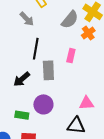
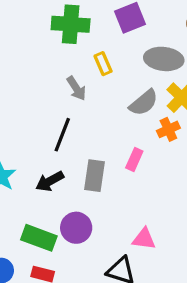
black line: (36, 49) -> (62, 135), moved
green rectangle: (22, 115) -> (39, 238), size x1.5

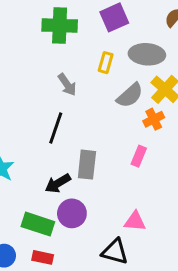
yellow rectangle: (103, 64) -> (106, 63), moved, turned 42
pink rectangle: (134, 159) -> (139, 156), moved
black arrow: (50, 181) -> (58, 183), moved

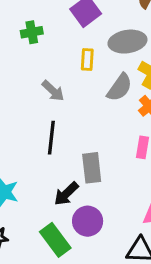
green cross: (60, 26) -> (32, 32), size x0.6
green rectangle: (38, 224) -> (55, 240), turned 48

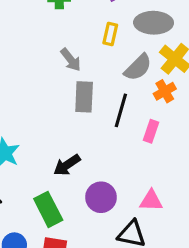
black line: (51, 138) -> (121, 110), moved
gray rectangle: (92, 168) -> (84, 97), moved
purple circle: (88, 221) -> (101, 197), moved

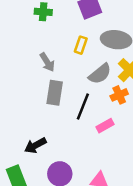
pink rectangle: (151, 131) -> (105, 126), turned 36

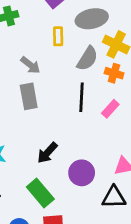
gray rectangle: (55, 93) -> (29, 96), moved
orange cross: (119, 95) -> (114, 73), turned -30

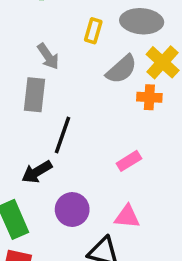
orange cross: (114, 73) -> (149, 97), turned -30
black line: (81, 97) -> (63, 135), moved
pink rectangle: (110, 109) -> (129, 161), moved

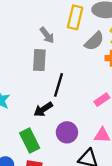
yellow rectangle: (93, 31) -> (75, 17), size x1.5

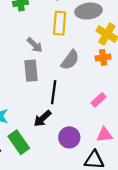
gray semicircle: (94, 41) -> (70, 60), moved
green rectangle: (30, 140) -> (19, 142), moved

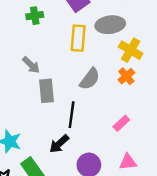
gray arrow: (35, 45) -> (31, 65), moved
orange cross: (103, 57) -> (126, 76), turned -32

